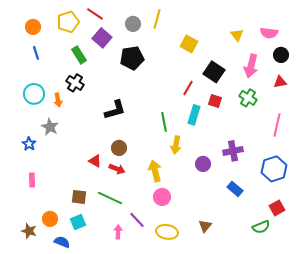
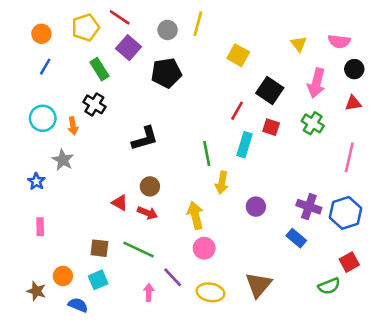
blue line: (36, 53) -> (45, 67), turned 48
purple cross: (233, 151) -> (309, 207), moved, turned 30
brown triangle: (205, 226) -> (258, 285), size x1.6

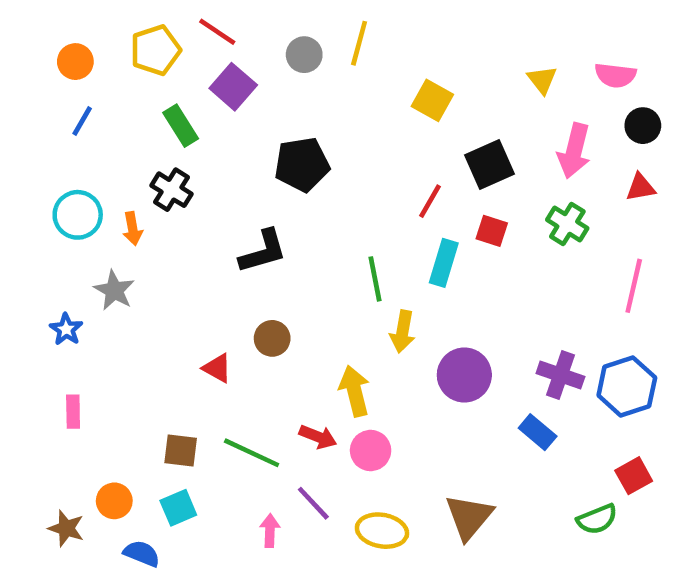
black pentagon: (166, 73) -> (302, 164), moved
black square: (270, 91) -> (490, 164), turned 32
purple circle: (256, 207) -> (464, 375), size x1.5
red arrow: (147, 213) -> (318, 437), moved

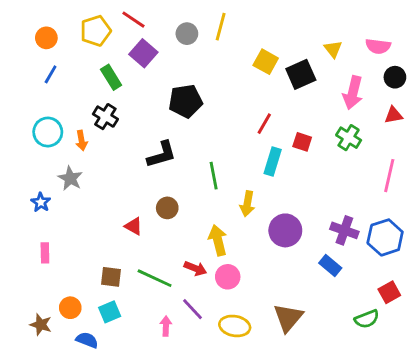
black square: (490, 164) -> (301, 74), moved
green line: (375, 279) -> (214, 176), moved

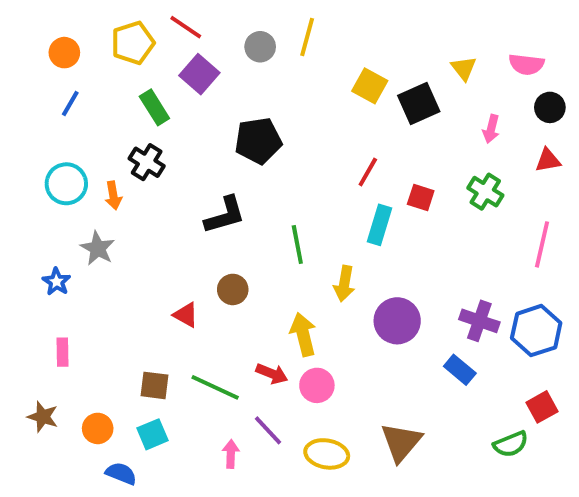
pink arrow: (353, 93) -> (491, 129), size x0.6
brown star: (41, 325) -> (43, 417), moved

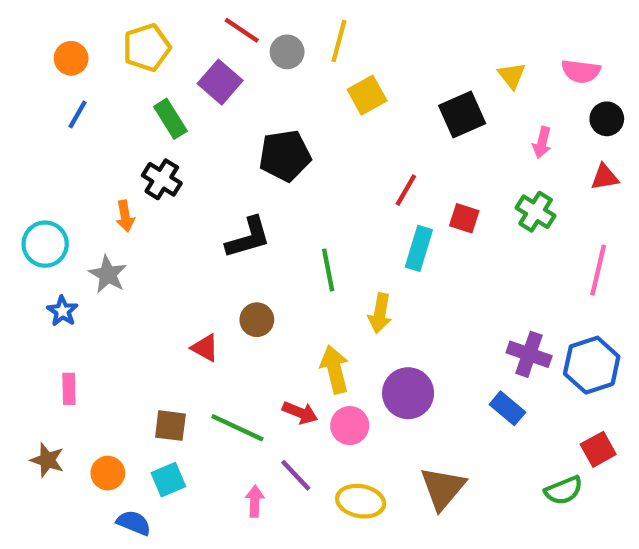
red line: (186, 27) -> (242, 30), moved
yellow square: (370, 86) -> (367, 95), moved, turned 32
cyan circle: (66, 184) -> (45, 244), moved
purple circle: (397, 321) -> (408, 393), moved

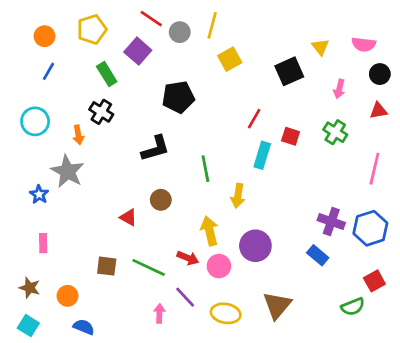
cyan circle: (45, 244) -> (35, 121), moved
gray star: (108, 274) -> (67, 171), size x1.4
cyan square: (168, 480) -> (28, 326), moved, turned -35

